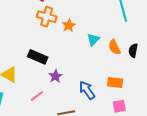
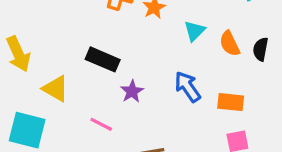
blue arrow: (87, 90) -> (188, 87), moved
pink line: (37, 96) -> (101, 124), turned 64

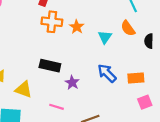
orange semicircle: (230, 44) -> (128, 28), moved

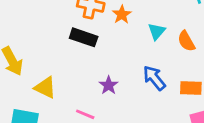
orange semicircle: (128, 28) -> (186, 41), moved
black rectangle: (50, 66) -> (84, 37), moved

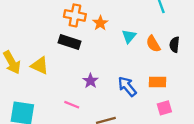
blue arrow: (154, 78) -> (127, 86), moved
yellow triangle: (45, 88) -> (40, 66), moved

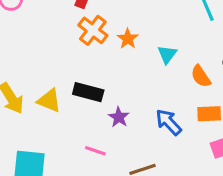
orange cross: (75, 15) -> (93, 30), turned 30
black rectangle: (70, 42) -> (88, 92), moved
orange semicircle: (153, 44) -> (201, 76), moved

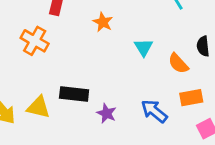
orange cross: (93, 30) -> (35, 41), moved
orange star: (128, 39) -> (103, 22), moved

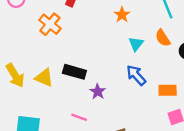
orange star: (103, 22) -> (122, 15), moved
orange semicircle: (178, 63) -> (163, 38), moved
blue arrow: (154, 111) -> (136, 75), moved

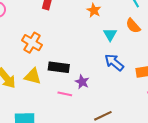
orange cross: (50, 24) -> (32, 43), moved
pink line: (79, 117) -> (65, 94), moved

